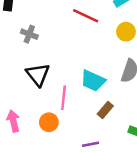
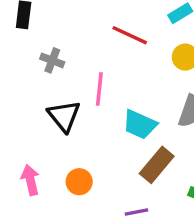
pink line: (64, 98) -> (99, 89), moved
brown rectangle: (105, 110) -> (157, 165), size x1.5

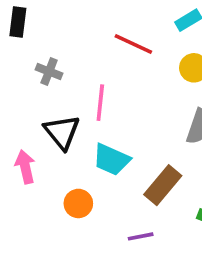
cyan trapezoid: (140, 124) -> (111, 159), moved
pink arrow: (30, 180) -> (25, 167), moved

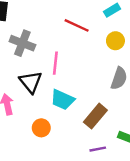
gray cross: (49, 71) -> (22, 43), size x1.5
purple line: (141, 236) -> (98, 149), moved

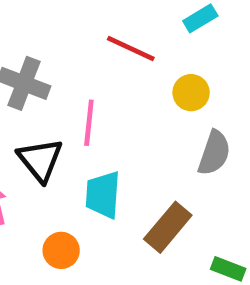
yellow circle: (115, 41) -> (191, 93), moved
cyan trapezoid: (62, 100) -> (103, 195), turned 70

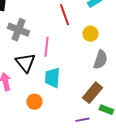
red line: (131, 49) -> (64, 15), turned 45
brown rectangle: (168, 227) -> (92, 93), moved

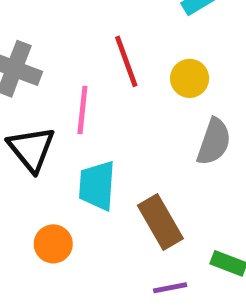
red line: (64, 15) -> (126, 61), moved
brown rectangle: (92, 93) -> (160, 222), moved, turned -70

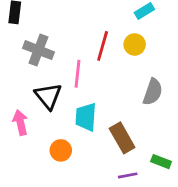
red line: (126, 61) -> (103, 46), turned 36
yellow circle: (190, 78) -> (135, 44), moved

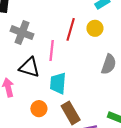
black triangle: (48, 96) -> (29, 67), turned -35
brown rectangle: (122, 138) -> (71, 113), moved

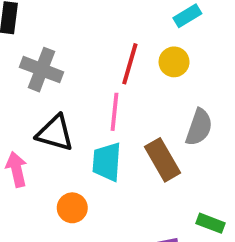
pink line: (52, 51) -> (114, 112), moved
brown rectangle: (71, 113) -> (162, 160), moved

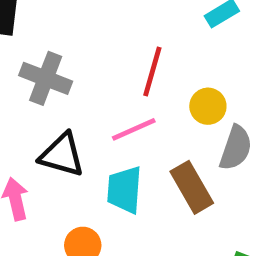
yellow circle: (174, 62) -> (208, 106), moved
pink line: (114, 112) -> (134, 129), turned 60

